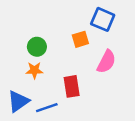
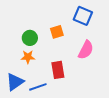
orange square: (80, 39) -> (57, 32), moved

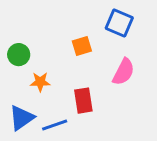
green circle: (30, 38) -> (19, 55), moved

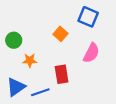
orange square: (82, 46) -> (60, 34), turned -32

